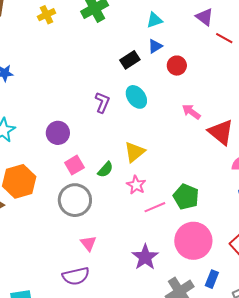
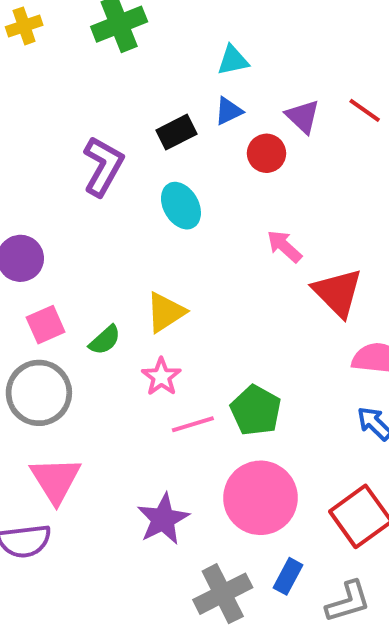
purple triangle: (205, 17) -> (303, 116), moved
purple L-shape: (102, 102) -> (103, 166), moved, size x1.4
pink triangle: (88, 243) -> (56, 480), size x1.6

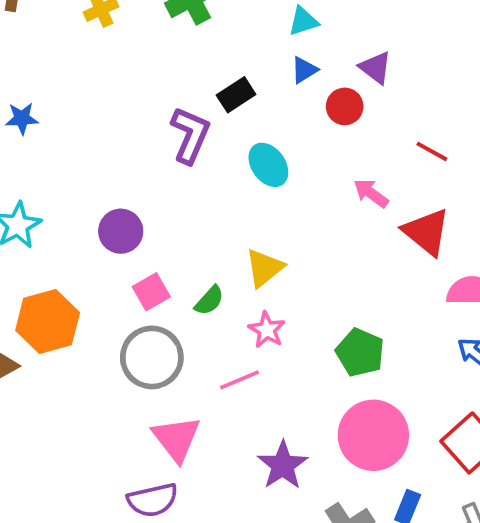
red line: (365, 110) -> (432, 151), moved
black rectangle: (176, 132) -> (236, 95), moved
pink line: (193, 424) -> (240, 380), moved

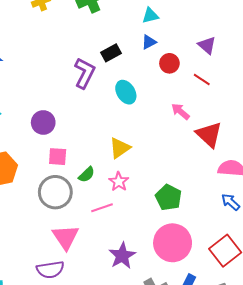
purple triangle: (375, 68) -> (207, 45), moved
red line: (432, 151) -> (202, 80), moved
pink square: (151, 292) -> (58, 157), turned 30
green semicircle: (209, 301) -> (87, 175), moved

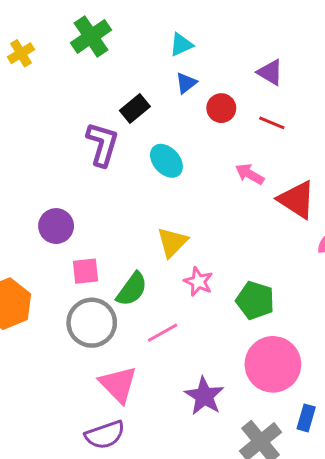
green semicircle: (87, 175) -> (132, 289), size x1.4
pink star: (119, 182) -> (198, 282), moved

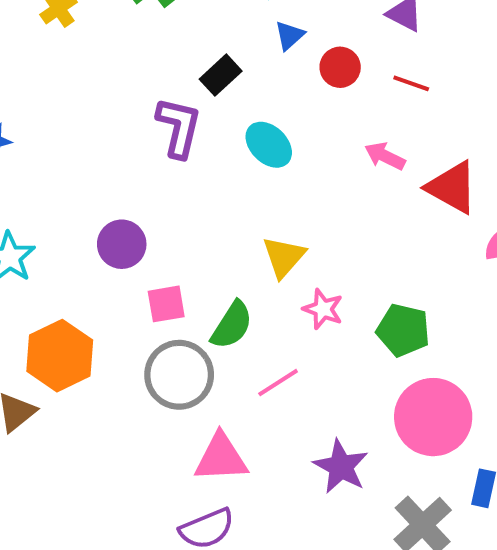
pink triangle: (118, 384) -> (221, 458), turned -45

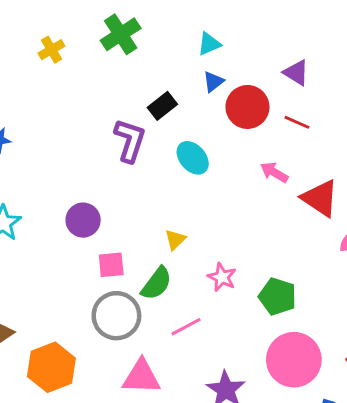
red circle: (340, 67) -> (247, 107), size x1.5
yellow triangle: (284, 257) -> (175, 240), moved, size x0.7
orange hexagon: (60, 356) -> (51, 367), moved

